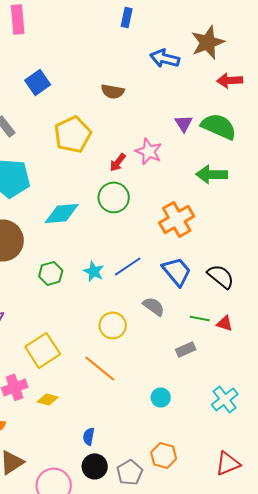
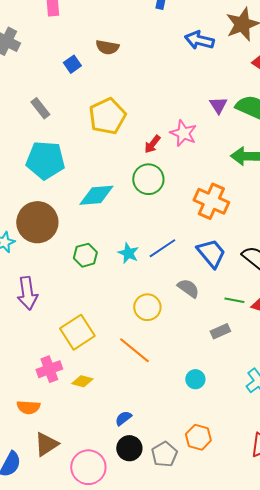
blue square: (38, 82) -> (72, 64), size x0.7
brown semicircle: (113, 91) -> (107, 47), moved
orange cross: (177, 219) -> (211, 201), turned -36
blue semicircle: (89, 436) -> (123, 418), turned 42

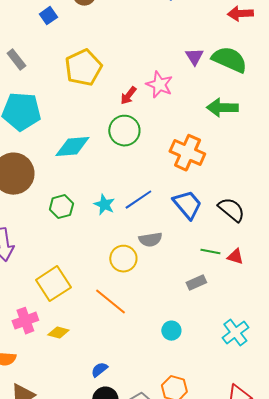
gray semicircle: (188, 288) -> (150, 240), moved, turned 135

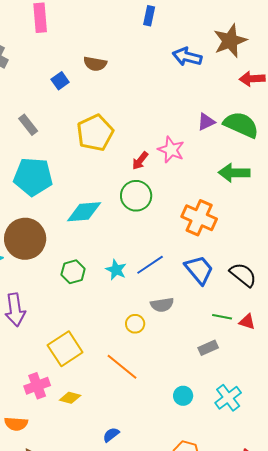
purple triangle: (194, 57) -> (206, 122), turned 36
yellow circle: (123, 259) -> (135, 324), size x0.7
cyan cross: (235, 333) -> (228, 398), moved

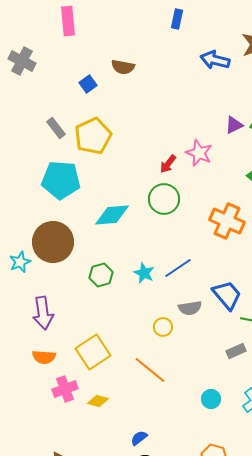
yellow pentagon: (95, 133) -> (93, 136), moved
blue trapezoid: (199, 270) -> (227, 295), moved
orange semicircle: (16, 424) -> (44, 357), moved

